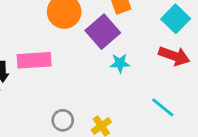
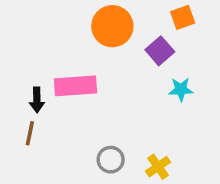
purple square: (103, 32) -> (160, 51), size x0.7

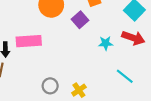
cyan star: (181, 89) -> (106, 43), moved

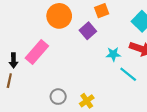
pink rectangle: (29, 41) -> (37, 52), turned -45
cyan line: (125, 76) -> (128, 74), moved

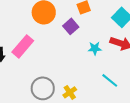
cyan line: (128, 74) -> (110, 80), moved
gray circle: (58, 97) -> (43, 88), size x1.5

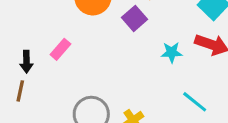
pink rectangle: (23, 46) -> (60, 49), size x0.6

